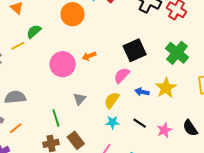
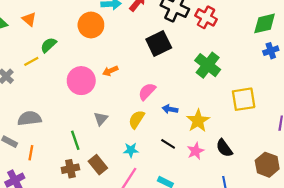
black square: (135, 50) -> (159, 43), moved
yellow star: (166, 88) -> (198, 121), moved
cyan star: (112, 122) -> (131, 150), moved
orange line: (16, 128) -> (31, 153), turned -40

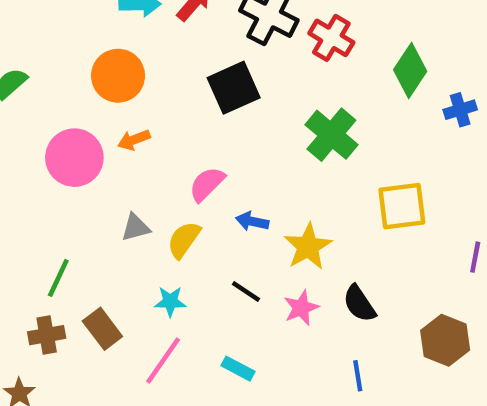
green diamond: (265, 23) -> (410, 71), moved, turned -45
orange circle: (91, 25) -> (118, 76), moved
gray triangle: (101, 119) -> (136, 227), moved, turned 32
green line: (75, 140) -> (58, 278), turned 42

